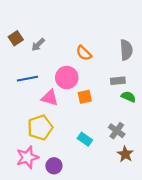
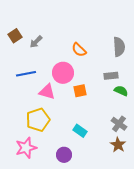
gray cross: (117, 131) -> (119, 124), moved
purple circle: (54, 166) -> (64, 155), moved

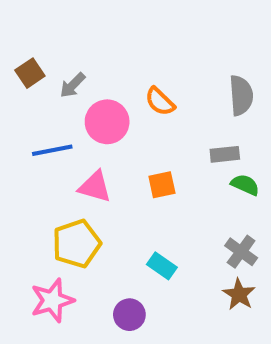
pink circle: (63, 73) -> (107, 122), moved

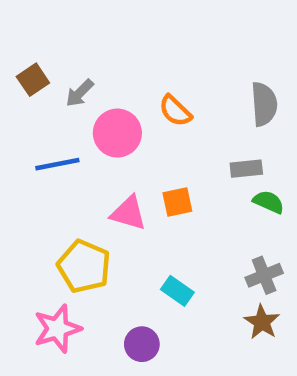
pink triangle: (95, 187) -> (128, 213), moved
yellow pentagon: (77, 244) -> (84, 266), turned -30
gray cross: (241, 252) -> (264, 275), turned 32

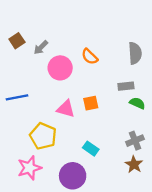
blue line: (57, 164) -> (17, 97), moved
purple circle: (142, 344) -> (73, 176), size x1.5

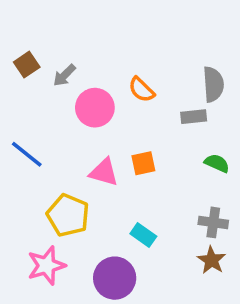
gray rectangle: (126, 86) -> (194, 117), moved
blue line: (17, 97) -> (27, 154), turned 50
gray cross: (135, 141) -> (213, 222), turned 30

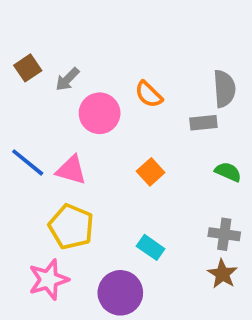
orange square: (143, 163) -> (151, 172), turned -30
pink triangle: (104, 172) -> (71, 170), moved

